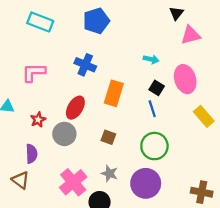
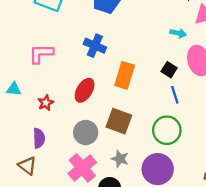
cyan arrow: (151, 59) -> (178, 33), moved
blue line: (152, 109) -> (175, 95), moved
gray circle: (64, 134) -> (86, 133), moved
brown square: (108, 137) -> (119, 121), size x1.6

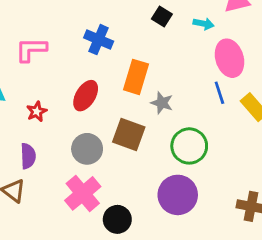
black square: (169, 70) -> (162, 16), moved
blue line: (175, 95) -> (219, 93), moved
gray star: (120, 159) -> (162, 103), moved

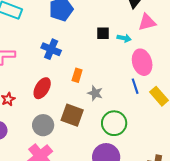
black square: (162, 16) -> (103, 33), moved, turned -32
orange rectangle: (136, 77) -> (77, 75), size x0.6

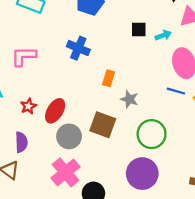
cyan arrow: (124, 38) -> (163, 35), turned -32
blue line: (135, 86) -> (176, 91), turned -56
red ellipse: (42, 88) -> (55, 111), moved

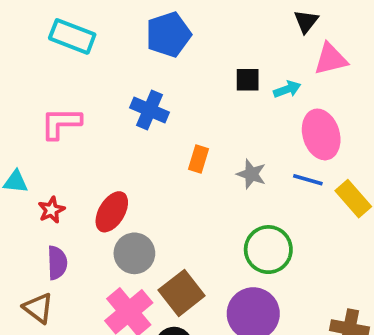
gray star: (129, 99) -> (251, 174), moved
red star: (28, 106) -> (51, 210), moved
brown square: (103, 125) -> (182, 293), moved, turned 32

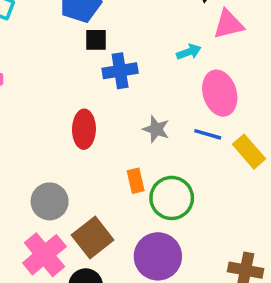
black square: (248, 80) -> (96, 40), moved
blue cross: (150, 110) -> (120, 71), moved, turned -32
orange rectangle: (199, 159) -> (136, 181), moved, turned -30
red ellipse: (112, 212) -> (84, 129), moved, turned -30

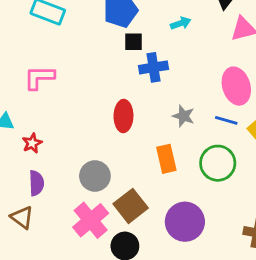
cyan arrow: (189, 52) -> (181, 23), moved
orange rectangle: (136, 181) -> (166, 159), size x1.4
green circle: (172, 198) -> (218, 163), moved

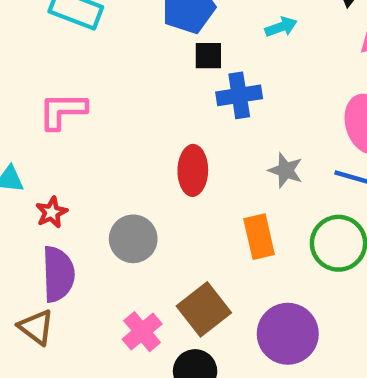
gray circle: (95, 176) -> (133, 239), moved
purple semicircle: (36, 183) -> (58, 274), size x1.4
pink cross: (91, 220) -> (142, 332), size x0.7

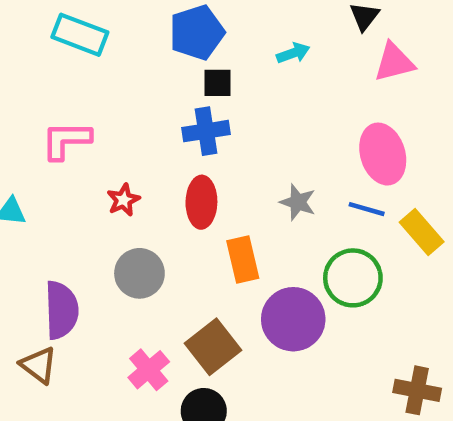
blue cross: (239, 95) -> (206, 131), moved
red star: (52, 212) -> (123, 200), moved
orange rectangle: (259, 237) -> (243, 260), moved
purple circle: (288, 334) -> (293, 319), moved

